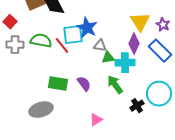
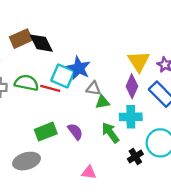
cyan square: (73, 35) -> (63, 76), turned 30
red line: (62, 46) -> (50, 88), turned -36
cyan cross: (125, 63) -> (131, 117), moved
green rectangle: (58, 84) -> (46, 132), turned -30
pink triangle: (96, 120) -> (89, 172), turned 40

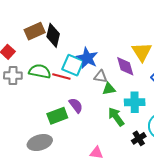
black diamond: (41, 43) -> (53, 35), turned 40
purple diamond: (132, 86) -> (125, 66), moved, turned -40
purple semicircle: (75, 132) -> (76, 105), moved

